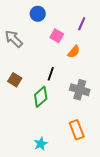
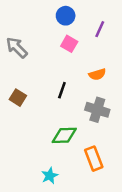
blue circle: (38, 14) -> (66, 16), moved
orange semicircle: (74, 52) -> (97, 74), moved, turned 32
green diamond: (41, 97) -> (64, 135), moved, turned 40

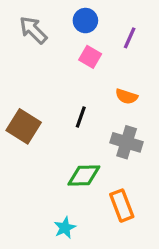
gray arrow: (17, 47) -> (33, 30), moved
orange semicircle: (97, 74) -> (127, 96), turned 35
brown square: (18, 98) -> (24, 126), size x1.5

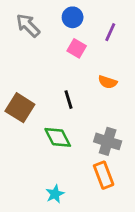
black line: (81, 117) -> (68, 100), turned -36
gray cross: (127, 142) -> (108, 141), moved
green diamond: (84, 176) -> (58, 137), moved, turned 64

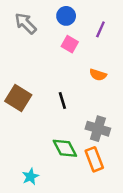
black line: (68, 100) -> (62, 100), moved
green diamond: (58, 137) -> (65, 148), moved
cyan star: (55, 194) -> (31, 176), moved

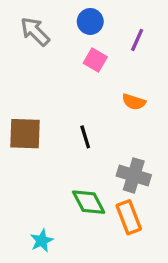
brown square: (18, 98) -> (25, 134), turned -30

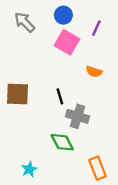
pink square: (95, 60) -> (67, 42), size x1.5
gray cross: (134, 175) -> (78, 116), moved
orange rectangle: (129, 217) -> (98, 168), moved

